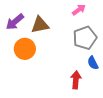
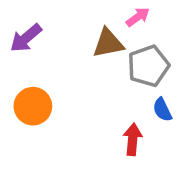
brown triangle: (40, 25) -> (108, 43), moved
orange circle: (25, 49) -> (33, 106), moved

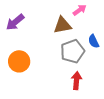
gray pentagon: (148, 66) -> (72, 51), moved
blue semicircle: (162, 110) -> (94, 41), moved

